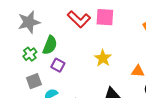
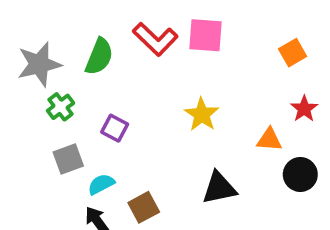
gray star: (29, 22) -> (39, 64), moved
green semicircle: (50, 45) -> (99, 57), moved

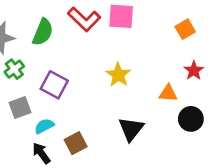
purple square: (115, 128) -> (54, 85), size x1.4
black triangle: (219, 188) -> (131, 129), turned -40

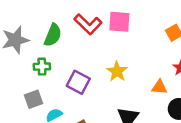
green cross: (14, 69) -> (42, 67), moved, turned 35
purple square: (54, 85) -> (78, 82), moved

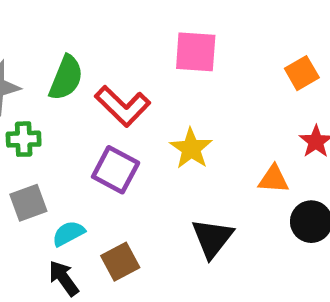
red L-shape: (88, 24) -> (123, 106), moved
green cross: (42, 67) -> (24, 139), moved

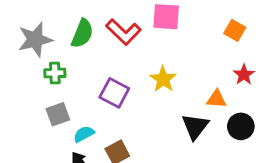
orange square: (302, 73) -> (235, 30), turned -30
red L-shape: (123, 106) -> (123, 32), moved
black triangle: (212, 238) -> (195, 126), moved

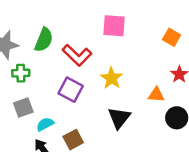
red L-shape: (123, 32) -> (77, 55), moved
black triangle: (195, 126) -> (119, 118), moved

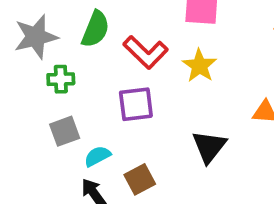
yellow star: (112, 78) -> (199, 66), moved
purple square: (71, 90) -> (136, 104), turned -35

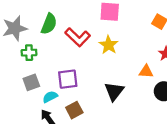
purple square: (136, 104) -> (68, 79), moved

